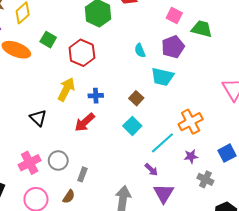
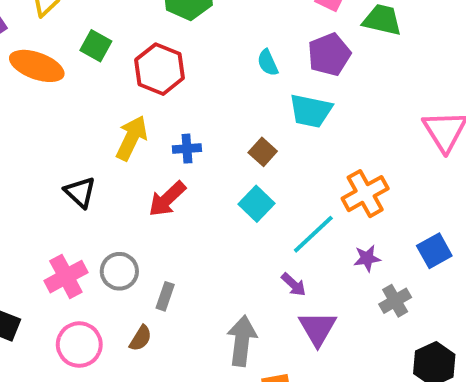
gray cross: (205, 179) -> (395, 301), turned 35

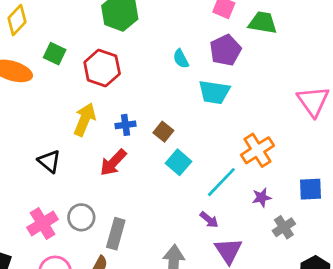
brown square: (263, 152) -> (163, 132), moved
blue square: (434, 251) -> (310, 189), turned 30
gray rectangle: (165, 296) -> (116, 234), size x1.5

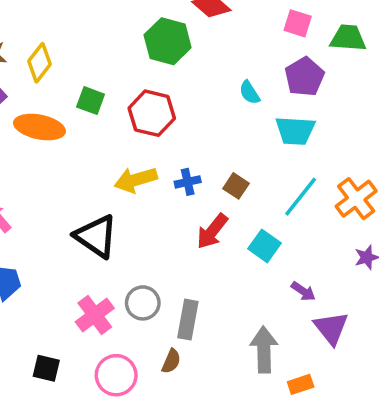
yellow arrow: (85, 120) -> (136, 180), turned -124
black triangle: (49, 161) -> (96, 236), size x1.5
cyan square: (179, 162) -> (264, 246), moved
red arrow: (113, 163) -> (212, 231), moved
cyan line: (221, 182) -> (301, 197), moved

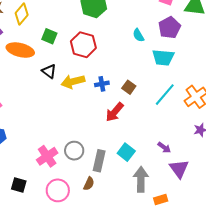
black triangle: (96, 236) -> (49, 71), moved, size x0.6
cyan square: (264, 246) -> (126, 152), moved

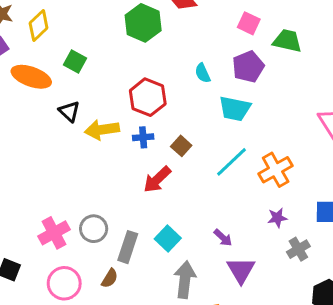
red hexagon: (83, 45) -> (148, 97), moved

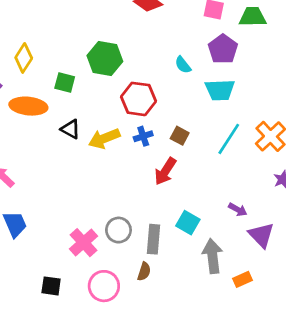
green hexagon: (143, 23) -> (105, 58), moved

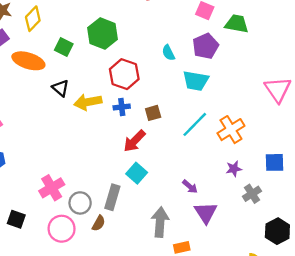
brown square: (180, 136) -> (153, 113), turned 35
cyan square: (188, 223) -> (137, 173), moved
gray circle: (119, 230) -> (80, 203), moved

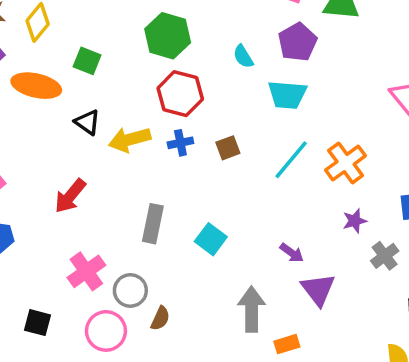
green hexagon: (103, 33) -> (168, 36), moved
red arrow: (134, 141) -> (70, 196), moved
gray rectangle: (112, 197) -> (153, 224), moved

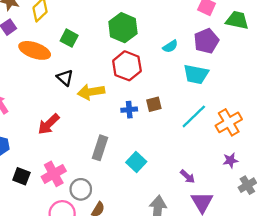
cyan semicircle: (243, 56) -> (170, 46), turned -98
blue cross: (180, 143) -> (129, 110), moved
black square: (37, 323) -> (21, 176), moved

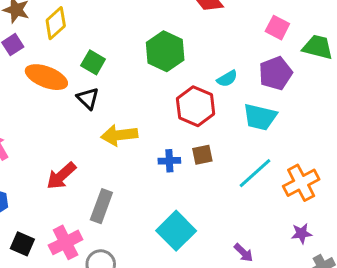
red hexagon: (127, 66) -> (196, 106), moved
black triangle: (65, 78) -> (88, 98), moved
gray rectangle: (100, 148) -> (101, 206), moved
cyan square: (136, 162) -> (176, 231), size x1.4

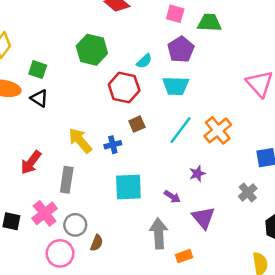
yellow arrow: (119, 135) -> (80, 140), moved, turned 68
blue cross: (169, 161) -> (113, 145), moved
cyan square: (176, 231) -> (128, 187), turned -36
purple star: (301, 233) -> (197, 174), moved
purple arrow: (244, 253) -> (172, 197), moved

